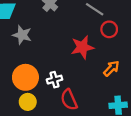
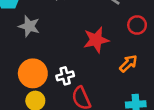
red circle: (109, 29) -> (137, 25), moved

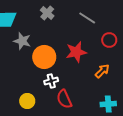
orange circle: (33, 73) -> (44, 57), moved

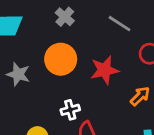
gray star: (22, 41) -> (18, 74), moved
orange circle: (44, 57) -> (61, 59), moved

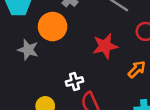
orange circle: (61, 59) -> (53, 27), moved

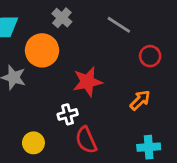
red star: (105, 46) -> (88, 82), moved

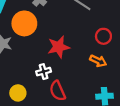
red circle: (150, 56) -> (103, 36), moved
orange arrow: (140, 100) -> (98, 61), turned 70

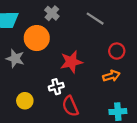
orange arrow: (98, 61) -> (111, 76), turned -42
yellow circle: (18, 93) -> (25, 101), moved

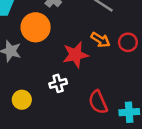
orange arrow: (111, 76) -> (100, 40), moved, turned 49
red semicircle: (70, 106) -> (98, 102), moved

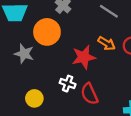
white cross: (58, 83) -> (68, 84), turned 35
red semicircle: (98, 102) -> (89, 94), moved

